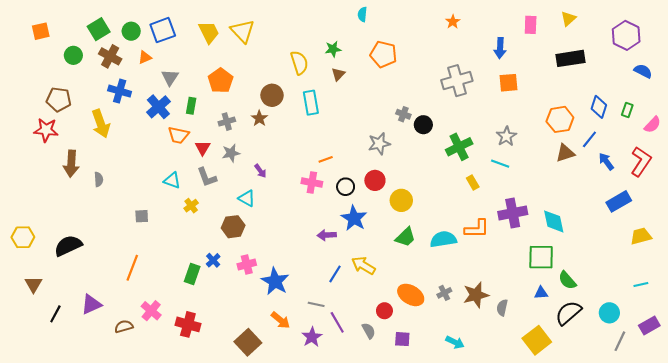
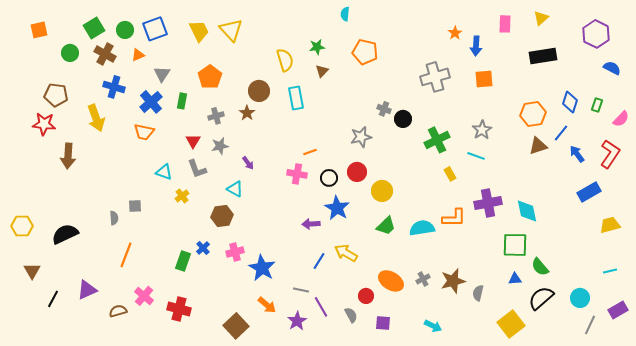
orange star: (453, 22) -> (455, 33), moved
orange trapezoid: (178, 135) -> (144, 132), moved
gray semicircle: (99, 179) -> (114, 218), moved

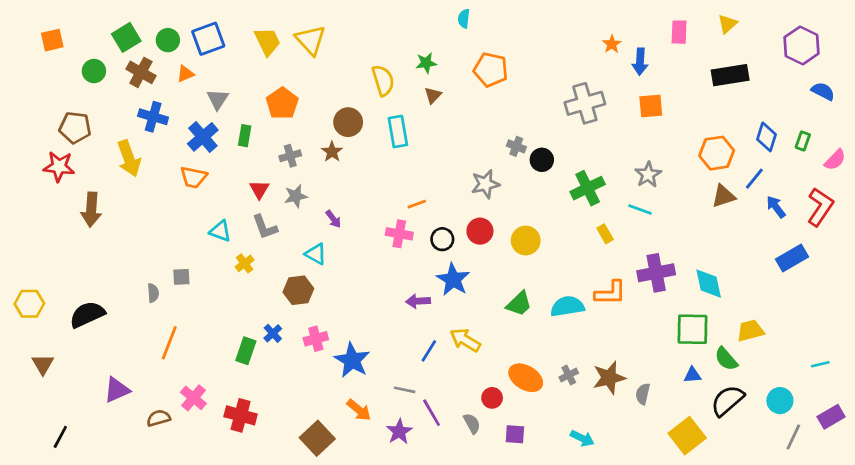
yellow circle: (382, 191) -> (526, 241), moved
yellow trapezoid: (610, 225) -> (750, 331), moved
black line: (53, 299) -> (60, 437), moved

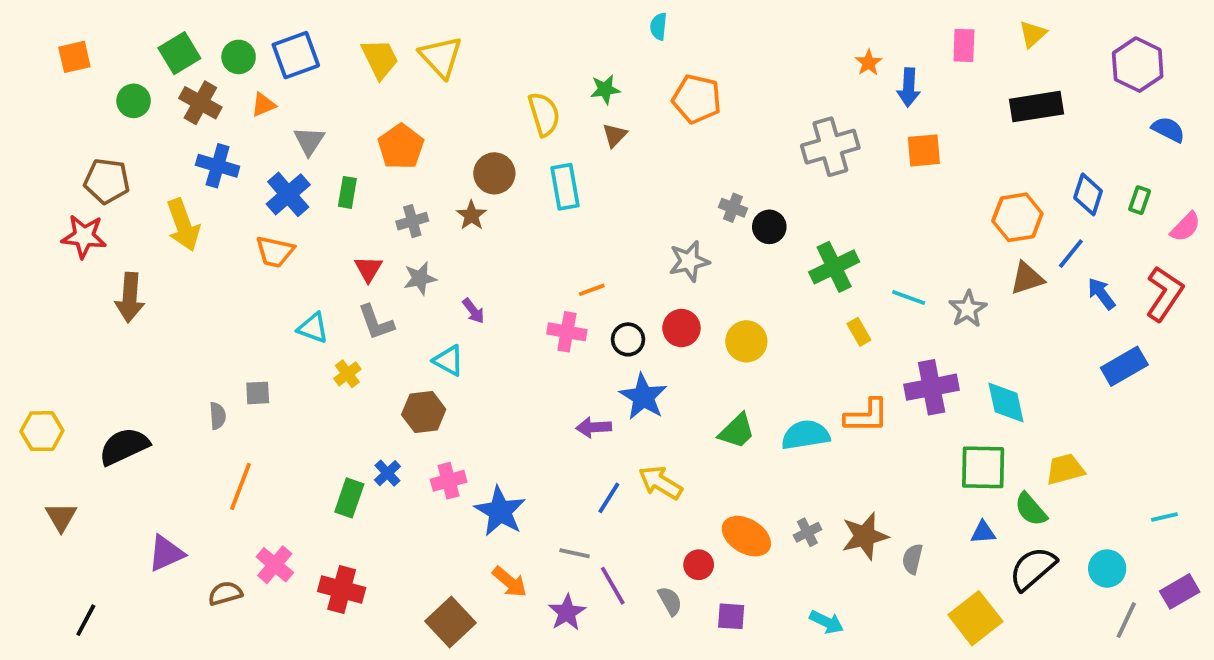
gray star: (648, 175) -> (968, 309), moved

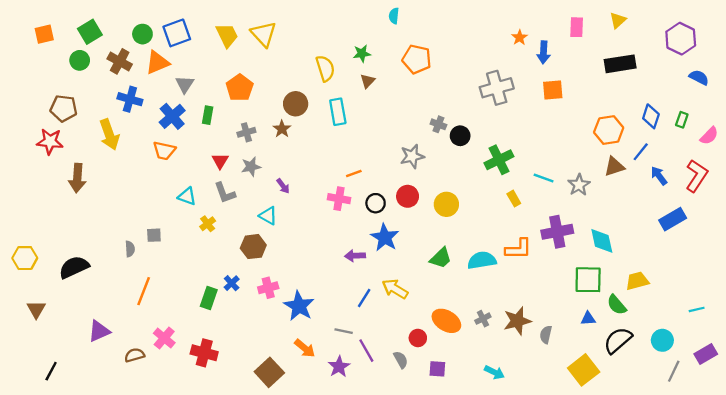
green square: (179, 53) -> (90, 32), moved
orange triangle: (263, 105) -> (157, 63), size x1.6

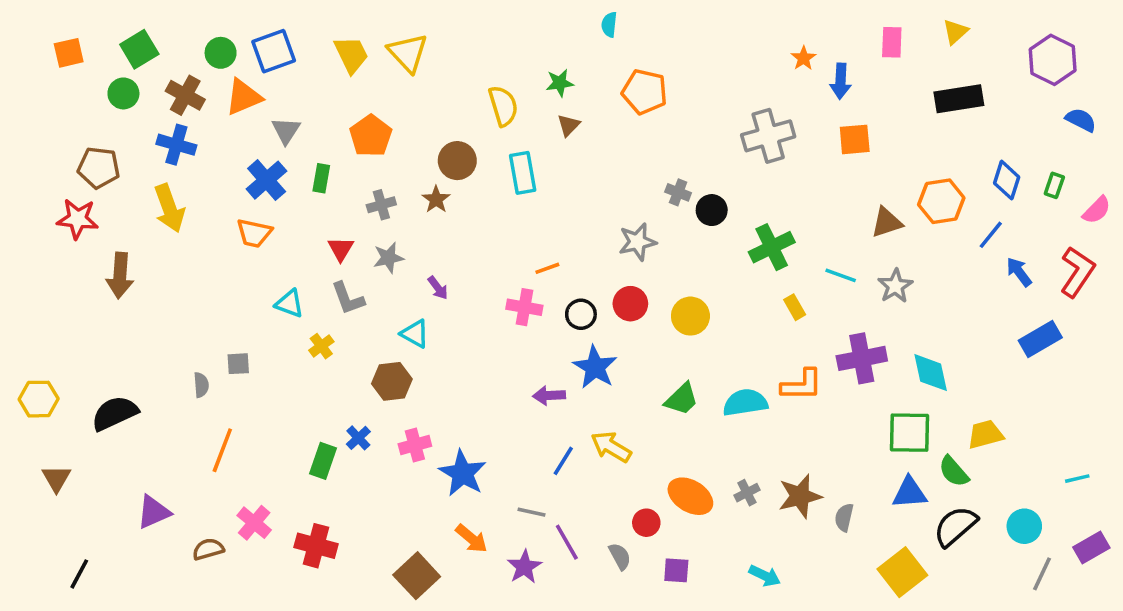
blue cross: (130, 99) -> (176, 145), moved
brown triangle: (614, 167) -> (887, 222), moved
blue triangle: (588, 319) -> (909, 493), size x1.5

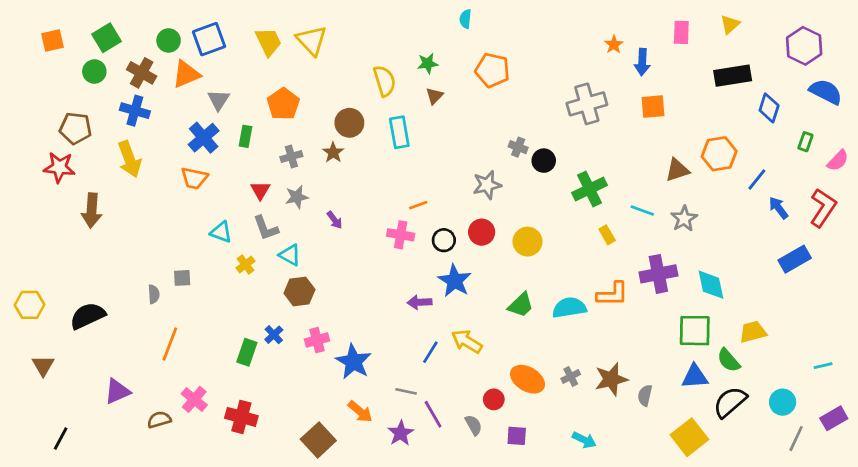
blue semicircle: (1081, 120) -> (826, 92), size x1.4
blue diamond: (1007, 180) -> (769, 108), moved
cyan triangle: (415, 334) -> (290, 255), moved

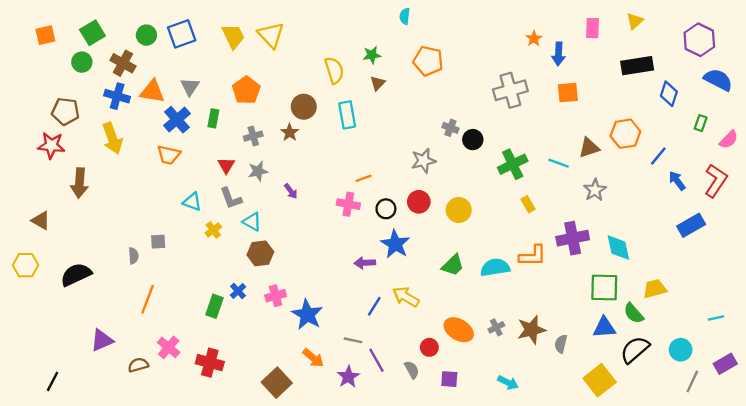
orange triangle: (186, 74) -> (152, 91), moved, turned 32
cyan line: (642, 211) -> (558, 163), moved
brown triangle: (43, 366) -> (41, 221), moved, turned -30

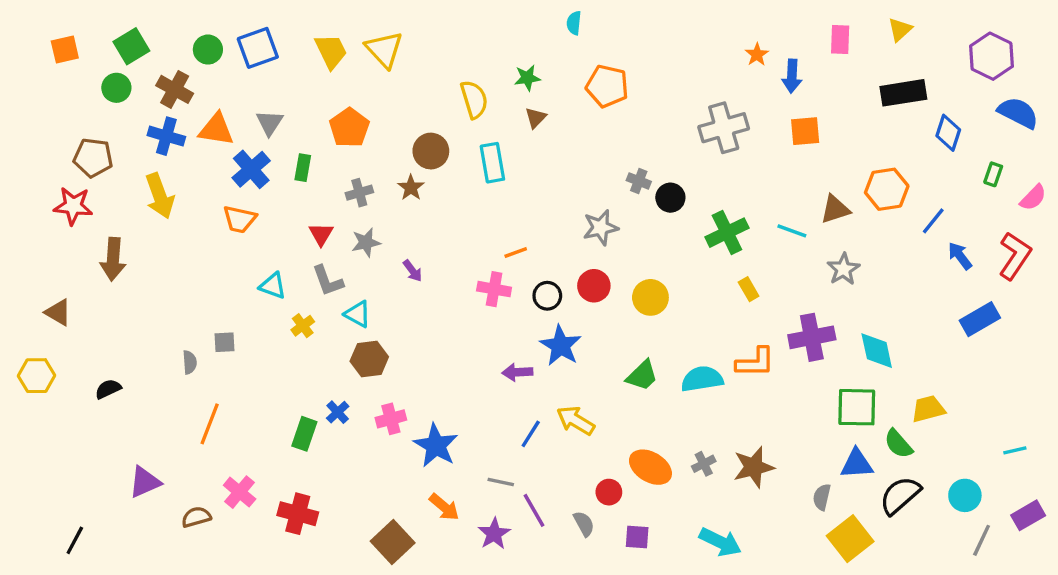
black semicircle: (76, 275) -> (108, 389), size x0.6
gray semicircle: (561, 344) -> (822, 497), moved
cyan arrow: (508, 383) -> (720, 542), size x1.4

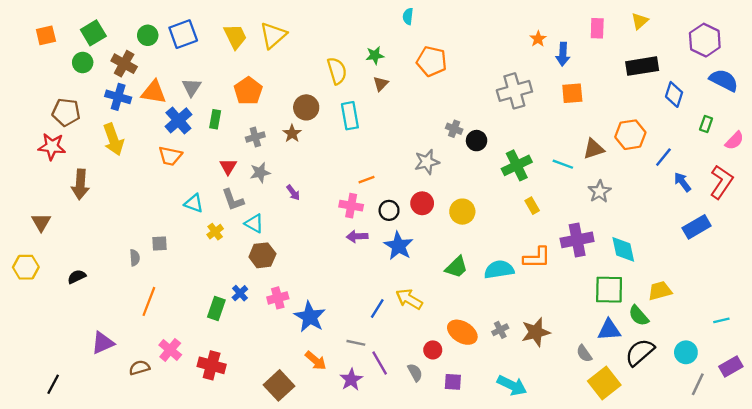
yellow triangle: (384, 50) -> (273, 35), turned 32
brown triangle: (58, 312) -> (41, 222), turned 30
purple arrow: (517, 372) -> (357, 236), moved
gray semicircle: (822, 497) -> (584, 353), turned -48

